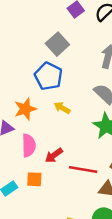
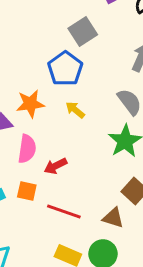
red line: (83, 169) -> (64, 211), moved

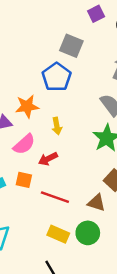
gray square: (83, 31) -> (71, 46), turned -35
yellow arrow: (75, 110) -> (57, 126), moved, turned -140
pink semicircle: (27, 149) -> (24, 144), turned 40

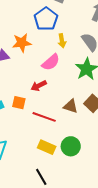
yellow arrow: (57, 126) -> (62, 41), moved
pink semicircle: (24, 144) -> (51, 62), moved
brown triangle: (96, 203) -> (71, 106), moved

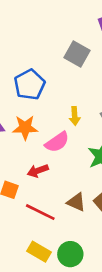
blue pentagon: (46, 19) -> (30, 85), moved
orange star: (22, 43) -> (25, 128), moved

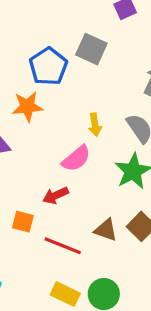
blue pentagon: (30, 85) -> (48, 66), moved
orange star: (25, 128) -> (27, 107), moved

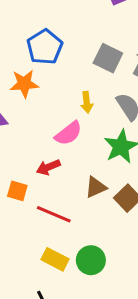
gray square: (91, 49) -> (108, 58), moved
brown triangle: (106, 230) -> (96, 187), moved, turned -45

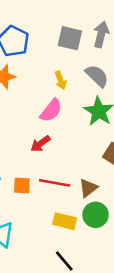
brown triangle: (96, 187) -> (88, 188), moved
orange square: (17, 191) -> (22, 186), moved

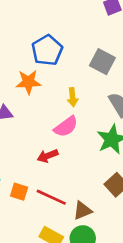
yellow arrow: (61, 80) -> (73, 97), moved

